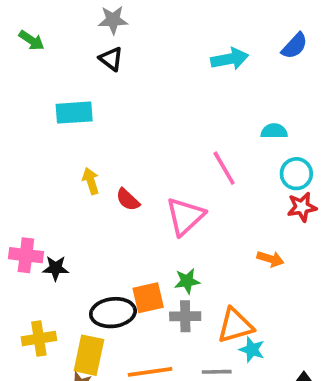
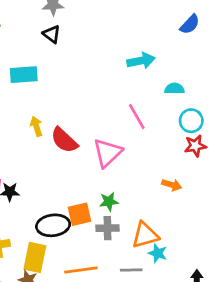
cyan arrow: (230, 59) -> (141, 61), moved
red semicircle: (128, 200) -> (64, 140), size x1.5

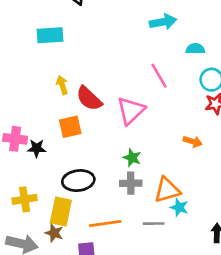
green star: (109, 202) -> (132, 158), turned 30
orange square: (80, 214) -> (70, 127), moved

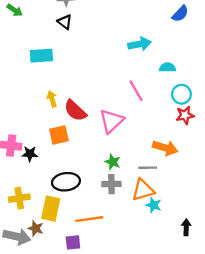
orange arrow: (193, 142) -> (165, 148), size x1.5
gray line: (154, 224) -> (148, 168), moved
brown star: (54, 233) -> (36, 228), moved

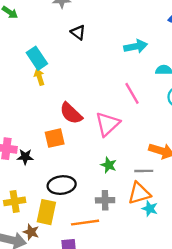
black triangle: (65, 22) -> (78, 32), moved
cyan rectangle: (41, 56) -> (37, 58), turned 60
yellow arrow: (52, 99) -> (39, 77), moved
gray cross: (111, 184) -> (105, 200), moved

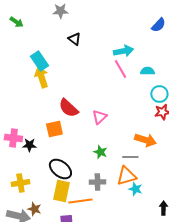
yellow arrow: (39, 77) -> (41, 77), size x1.5
pink line: (132, 93) -> (120, 69), moved
pink triangle: (107, 124) -> (99, 117), size x0.7
black ellipse: (62, 185) -> (60, 169), turned 45
yellow rectangle: (46, 212) -> (61, 191), moved

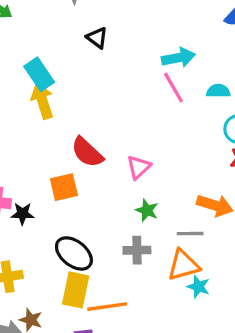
green star: (100, 152) -> (147, 210), moved
gray cross: (97, 182) -> (137, 250), moved

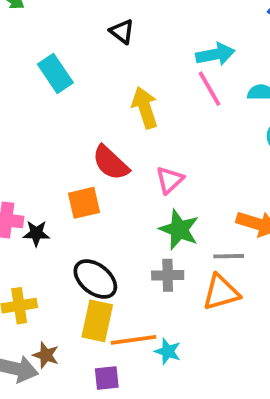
yellow arrow: (42, 101) -> (145, 108), moved
green star: (147, 210) -> (179, 230), size x1.5
cyan star: (198, 287) -> (168, 351), moved

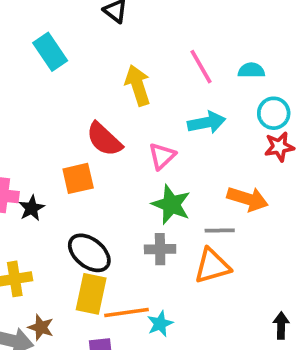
cyan arrow: (215, 54) -> (207, 123), moved
black star: (36, 233) -> (32, 208), turned -30
cyan star: (168, 351) -> (160, 324), turned 30

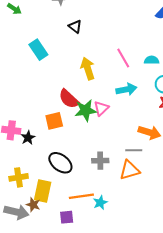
green star: (171, 204) -> (86, 110), moved, turned -30
yellow rectangle: (91, 294) -> (43, 191), moved

